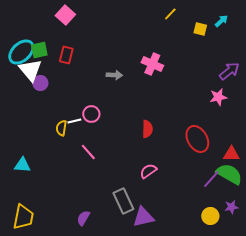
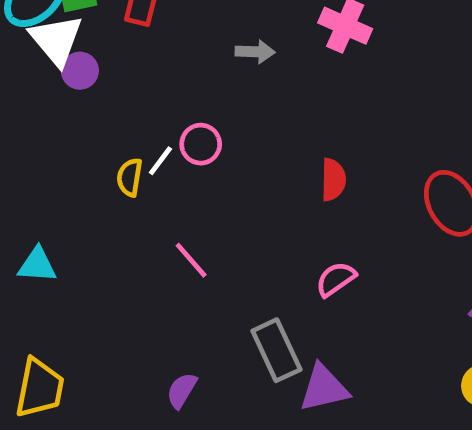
white line: (74, 121) -> (160, 161), turned -40
pink line: (88, 152) -> (191, 260), moved

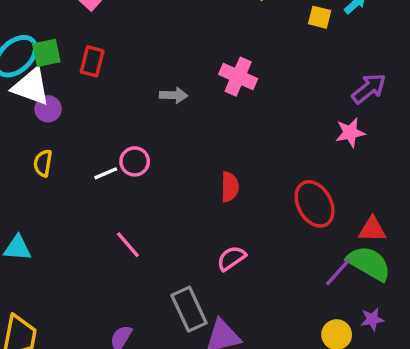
white triangle: (56, 40) -> (31, 87), turned -30
white line: (160, 161) -> (106, 173), turned 30
yellow semicircle: (130, 177) -> (43, 163), moved

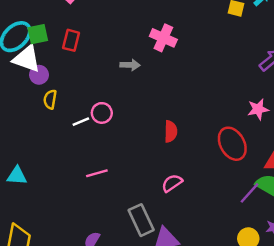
pink cross: (238, 77) -> (163, 38), moved
pink star: (350, 133) -> (258, 109), moved
yellow semicircle: (43, 163) -> (50, 99), moved
pink line: (128, 245) -> (97, 173), turned -65

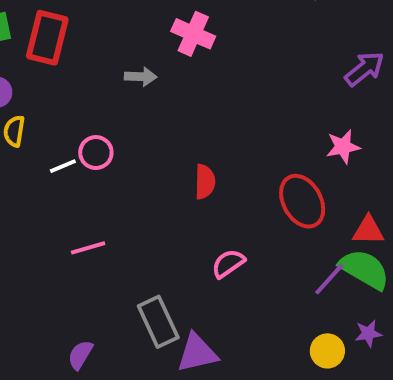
red rectangle: (71, 40) -> (47, 38), size x1.5
pink semicircle: (172, 183) -> (228, 263), moved

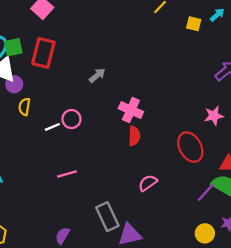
pink cross: (193, 34) -> (131, 110), moved
gray arrow: (141, 77) -> (97, 75), turned -42

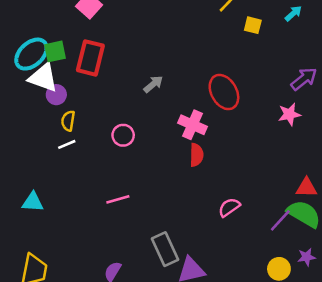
yellow square: (194, 24) -> (253, 25), moved
pink star: (214, 116) -> (289, 114), moved
white line: (52, 127) -> (67, 144), moved
red ellipse: (190, 147) -> (224, 92), moved
pink semicircle: (148, 183) -> (229, 207), moved

